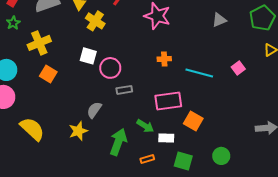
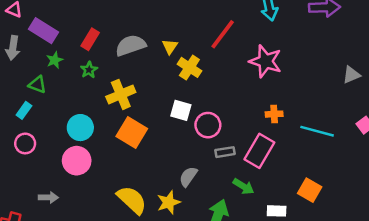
gray triangle: (219, 20) -> (351, 75), moved
orange square: (48, 74) -> (132, 132), size x1.4
pink rectangle: (168, 101) -> (259, 151), moved, turned -52
green arrow: (145, 126) -> (243, 186), moved
yellow semicircle: (32, 129) -> (132, 200), moved

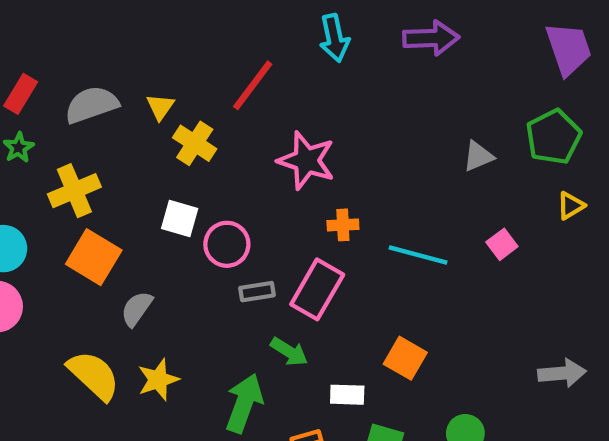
pink star: (266, 61) -> (306, 160), moved
gray semicircle: (188, 177) -> (137, 309), moved

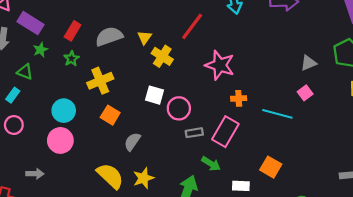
pink square: (502, 244) -> (305, 93), moved
orange square: (94, 257) -> (110, 115), size x0.7

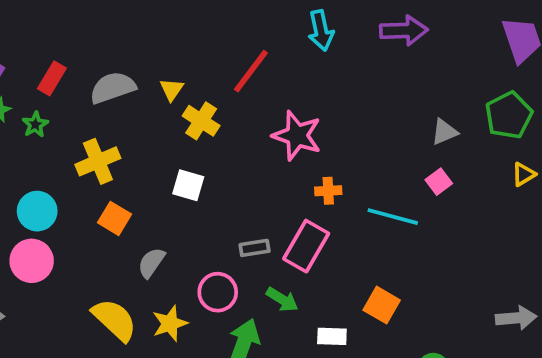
green star: (71, 59) -> (35, 124), moved
pink circle: (179, 108) -> (218, 292), moved

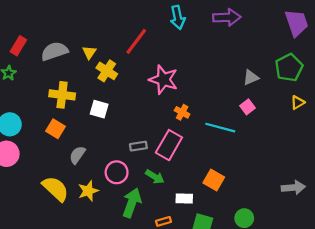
yellow cross: (98, 161) -> (62, 95), moved, turned 30
orange cross: (328, 191) -> (182, 112), turned 32

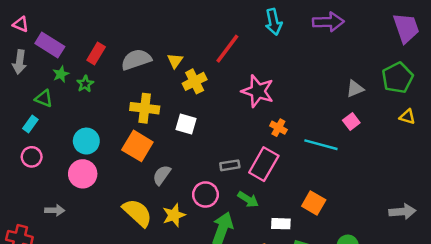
yellow cross: (107, 71) -> (195, 81), turned 30
yellow triangle: (298, 103) -> (407, 117), turned 48
orange square: (56, 129) -> (137, 146), size x1.4

